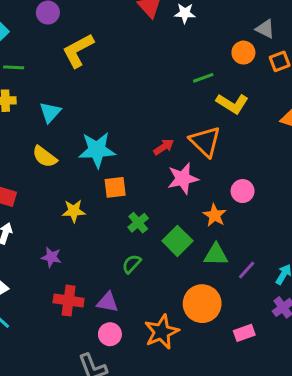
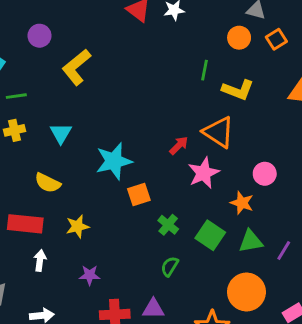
green line: (203, 78) -> (204, 70), turned -48
yellow semicircle: (45, 157) -> (48, 183), moved
yellow star: (74, 211) -> (77, 226), moved

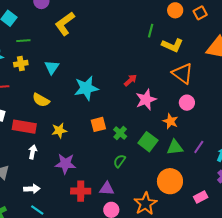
orange triangle: (219, 132) -> (183, 73), moved
orange square: (139, 195) -> (98, 124), moved
purple line: (284, 250) -> (199, 147), moved
purple star: (90, 275) -> (65, 164), size x1.5

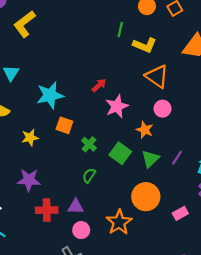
orange square: (98, 124) -> (64, 125), moved, turned 35
yellow star: (59, 131) -> (30, 138), moved
green triangle: (175, 147) -> (150, 159), turned -36

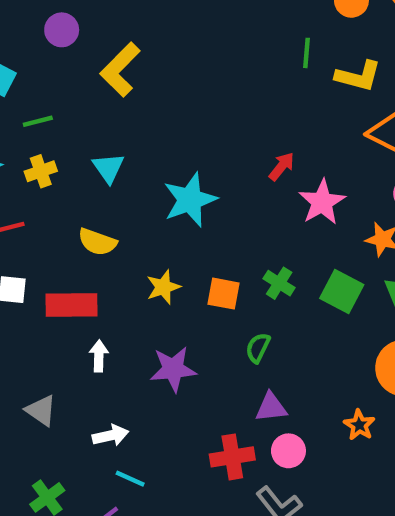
orange square: (64, 125) -> (224, 294), moved
green semicircle: (89, 175) -> (258, 348), moved
red cross: (47, 210) -> (232, 457), moved
orange star: (119, 222) -> (359, 425), size x0.6

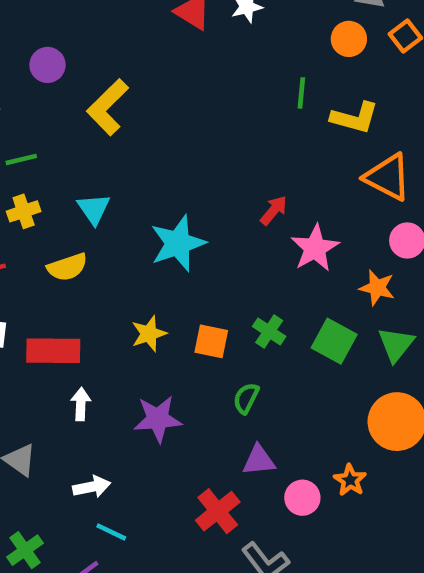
yellow semicircle: (97, 242) -> (67, 267), moved, turned -39
pink circle: (288, 451) -> (302, 498), moved
red cross: (232, 457) -> (218, 511), turned -30

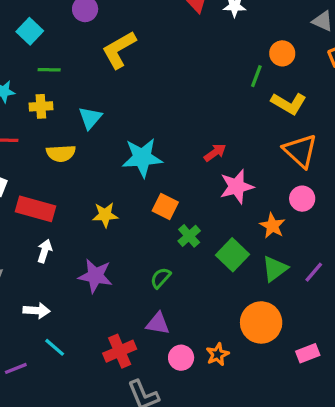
orange circle: (349, 39) -> (282, 53), moved
orange square: (211, 341) -> (165, 206), moved
cyan line: (111, 532) -> (55, 347), moved

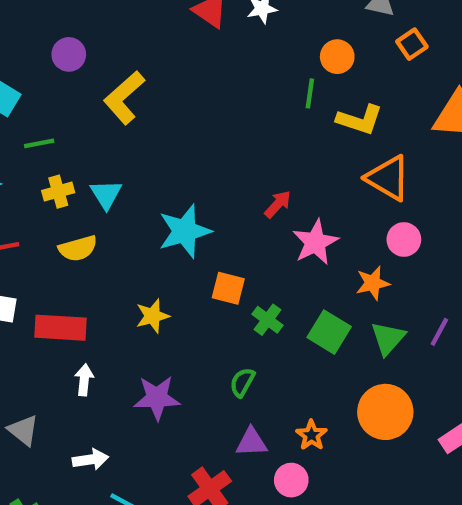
yellow cross: (41, 106) -> (58, 192), moved
orange star: (272, 226) -> (373, 283), turned -30
orange star: (218, 354) -> (311, 435), moved

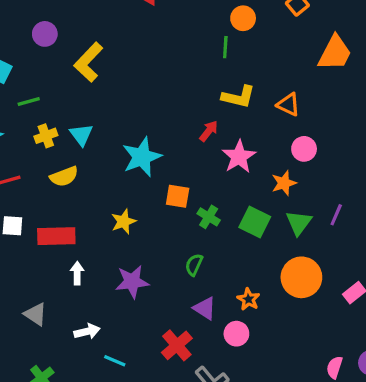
yellow L-shape: (360, 120) -> (239, 97), moved
orange triangle: (388, 178) -> (288, 105), size x0.7
purple triangle: (251, 442) -> (205, 308), turned 40

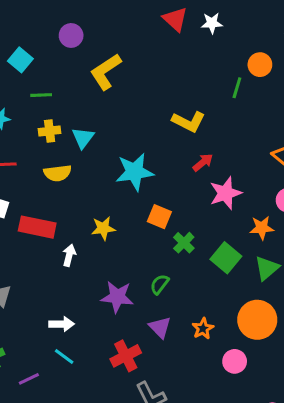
yellow L-shape: (239, 97) -> (189, 122), moved
white arrow: (77, 273) -> (69, 255), moved
purple star: (132, 282) -> (117, 297), moved
white arrow: (87, 331) -> (62, 324), moved
pink circle: (236, 334) -> (235, 361), moved

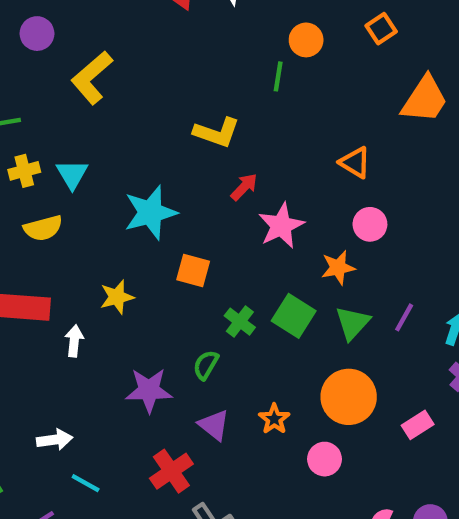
green cross: (184, 243) -> (240, 322), moved
white arrow: (62, 324) -> (55, 440), moved

